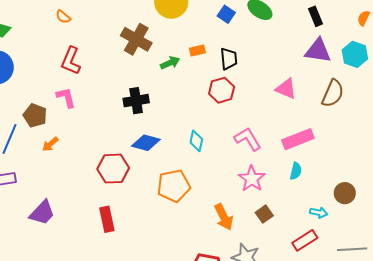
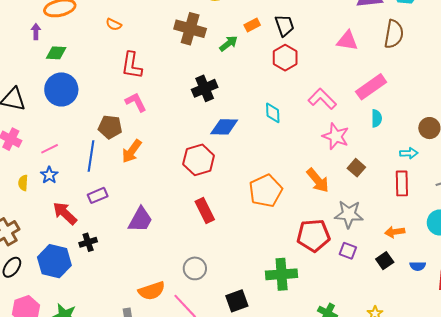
orange arrow: (50, 144) -> (132, 151), size x1.4
orange pentagon: (174, 186) -> (266, 191), moved
red rectangle: (305, 240) -> (402, 183), turned -45

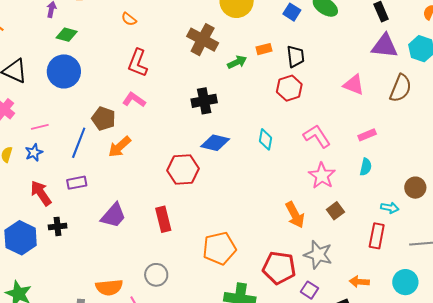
pink rectangle: (371, 87) -> (367, 135), size x0.6
pink L-shape: (136, 102) -> (134, 100), turned -40
orange pentagon: (266, 191) -> (219, 248), moved
red rectangle: (205, 210) -> (163, 219), moved

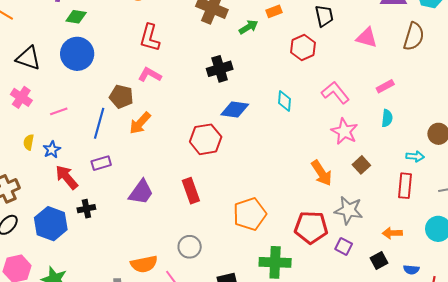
black trapezoid: (296, 56) -> (324, 16), moved
blue star: (34, 153) -> (52, 150), moved

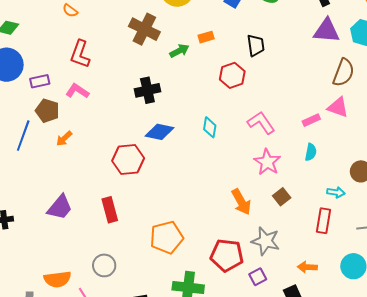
pink triangle: (367, 38) -> (338, 107), moved
orange arrow: (140, 123) -> (64, 138), size x0.7
purple rectangle: (101, 163) -> (40, 81), moved
purple square: (344, 246) -> (258, 277), turned 30

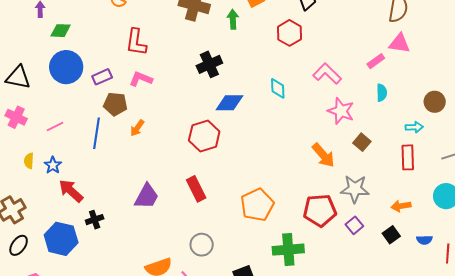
green arrow: (179, 51) -> (233, 19), turned -54

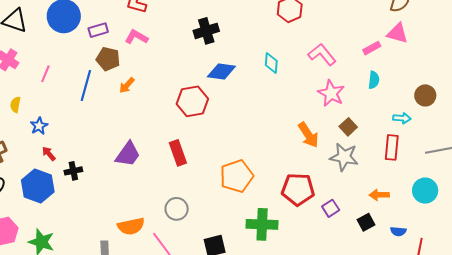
pink line: (55, 126) -> (45, 74), turned -48
blue star: (53, 165) -> (39, 126), moved
gray star: (355, 189) -> (344, 157), moved
red arrow: (71, 191) -> (49, 154), moved, size x0.6

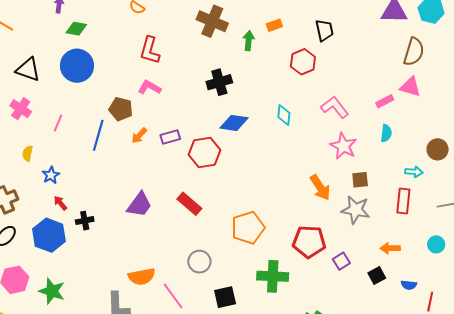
purple rectangle: (98, 30) -> (170, 137), moved
brown square: (348, 127) -> (360, 180), turned 36
red rectangle: (178, 153) -> (189, 204), turned -30
cyan circle: (425, 191) -> (436, 244), size x0.7
gray circle: (177, 209) -> (199, 262), moved

